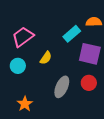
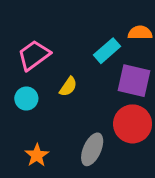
red circle: (89, 83) -> (133, 124), size x1.6
gray ellipse: (62, 87) -> (92, 149), moved

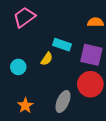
cyan rectangle: (107, 51) -> (62, 45), moved, turned 60
pink trapezoid: (34, 55) -> (24, 17), moved

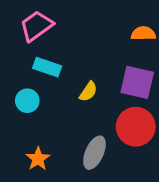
cyan rectangle: (62, 45) -> (47, 67), moved
yellow semicircle: (47, 59) -> (88, 92), moved

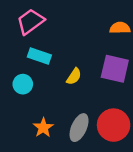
red circle: (136, 127) -> (114, 125), moved
orange star: (38, 159) -> (43, 128), moved

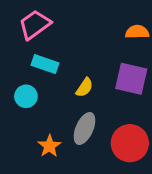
gray ellipse: (79, 128) -> (84, 129), moved

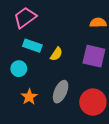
yellow semicircle: (84, 88) -> (56, 54), moved
orange star: (49, 146) -> (29, 97), moved

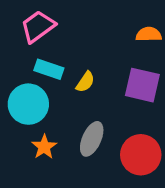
cyan circle: (19, 69) -> (28, 104), size x1.6

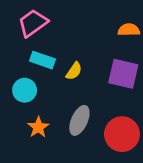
cyan circle: (28, 104) -> (25, 90), size x0.7

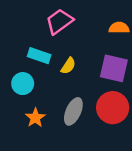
pink trapezoid: (33, 23) -> (59, 21), moved
red circle: (122, 134) -> (113, 108), moved

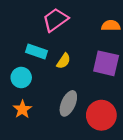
red circle: (113, 108) -> (101, 115), moved
orange star: (35, 118) -> (22, 109), moved

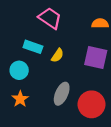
pink trapezoid: (55, 20) -> (50, 18), turned 70

